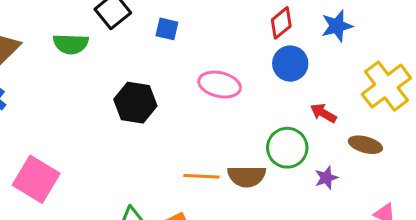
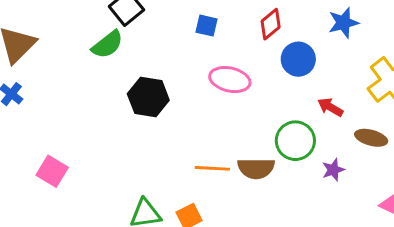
red diamond: (281, 23) -> (271, 24), moved
blue square: (167, 29) -> (207, 26), moved
green semicircle: (71, 44) -> (107, 45), moved, turned -40
pink square: (36, 179) -> (52, 171), size x0.7

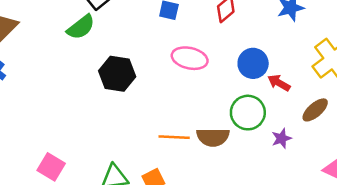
blue circle: (298, 59) -> (253, 63), moved
brown ellipse: (371, 138) -> (315, 110), turned -56
pink square: (52, 171) -> (51, 167), moved

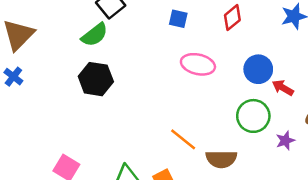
black hexagon: (117, 74) -> (96, 79), moved
orange line: (174, 137) -> (183, 139), turned 36
brown semicircle: (213, 137) -> (221, 159), moved

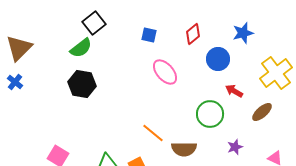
pink ellipse: (198, 64) -> (165, 72), turned 36
blue circle: (258, 69) -> (218, 59), moved
purple star: (285, 141) -> (235, 147), moved

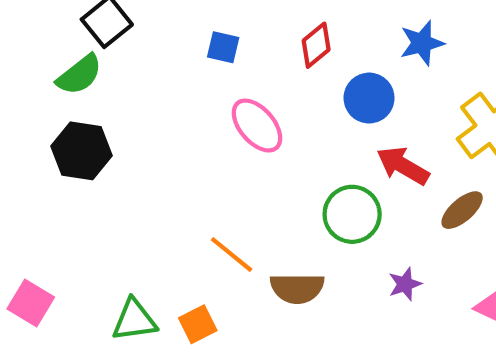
red arrow: (234, 91) -> (403, 166), size x1.4

